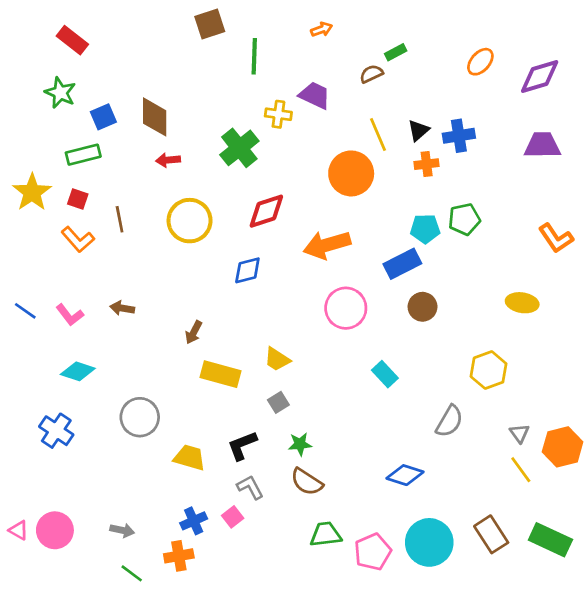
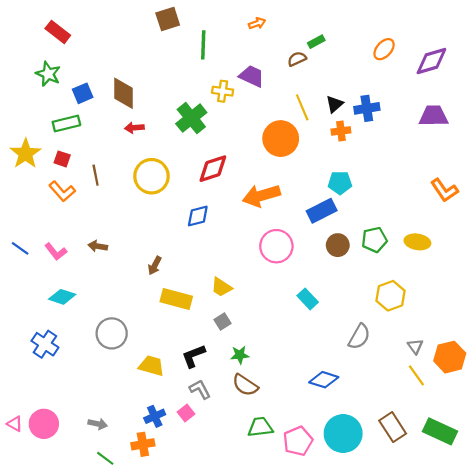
green pentagon: (464, 219) -> (374, 240), moved

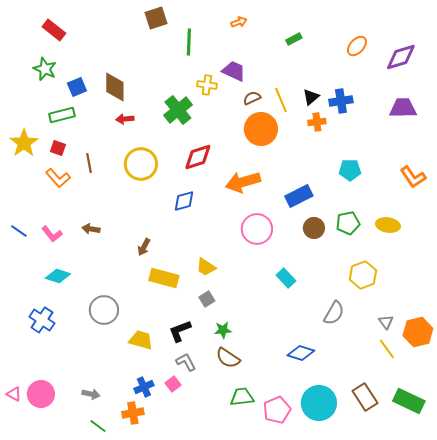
brown semicircle: (297, 59) -> (252, 98), moved
cyan pentagon: (340, 183) -> (350, 170), moved

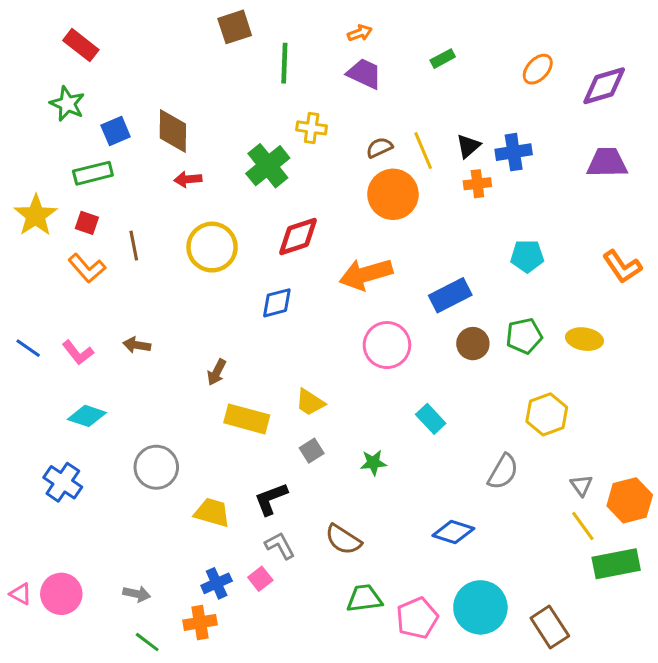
purple trapezoid: (234, 71) -> (364, 74), moved
green star: (223, 330) -> (373, 463), moved
brown rectangle: (365, 397) -> (550, 627), moved
green rectangle: (409, 401) -> (616, 564), moved, turned -36

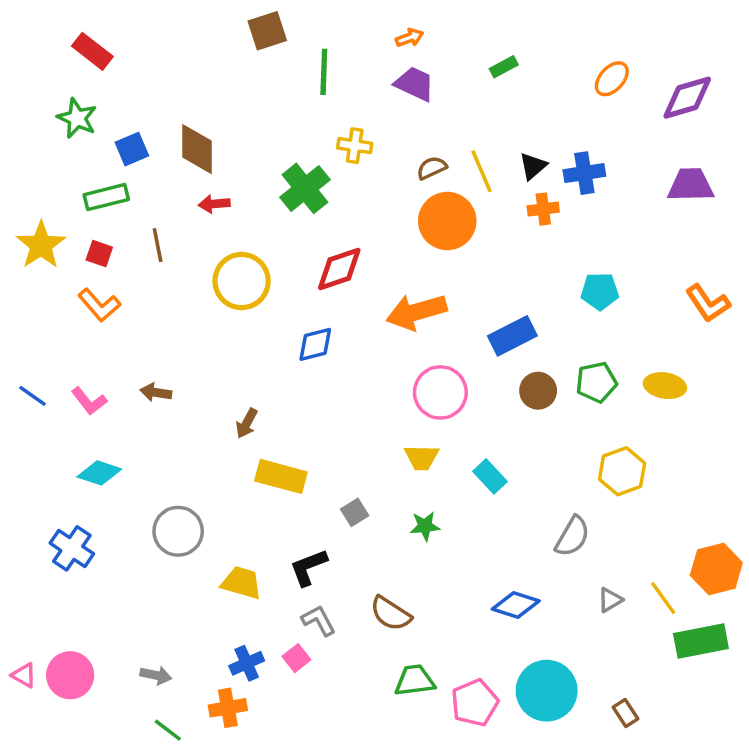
brown line: (134, 246) -> (158, 245), moved
yellow trapezoid: (310, 402) -> (422, 458), moved, turned -32
gray triangle: (581, 485) -> (610, 600), moved, turned 35
brown rectangle: (550, 627) -> (626, 713), size x0.6

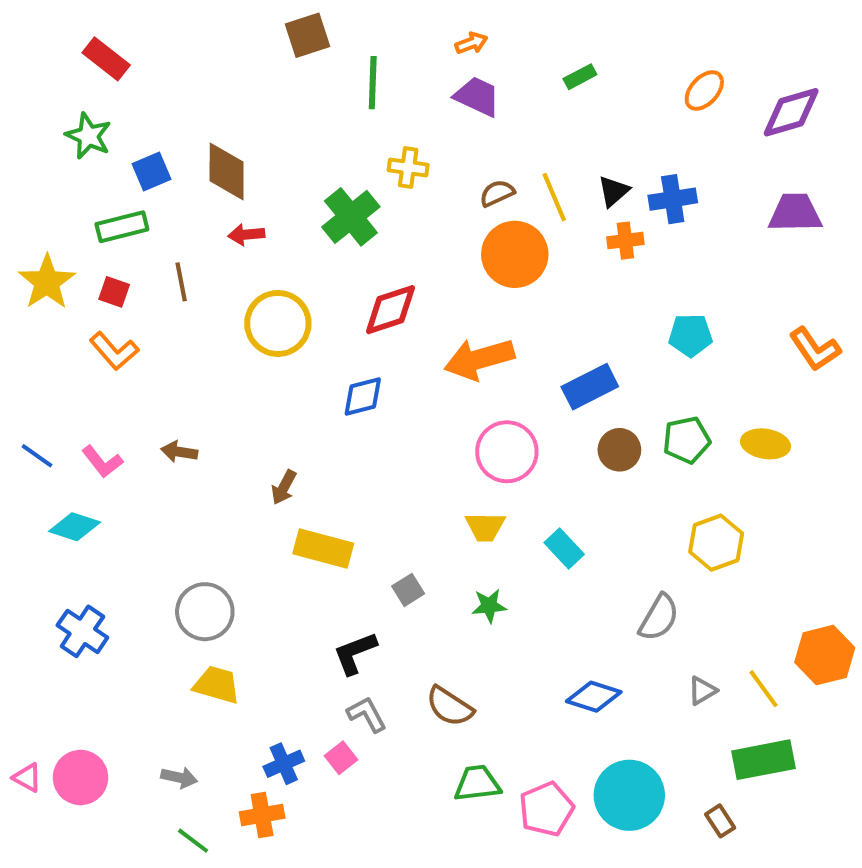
cyan diamond: (99, 473) -> (75, 527), moved
yellow trapezoid: (242, 583) -> (217, 685), moved
green rectangle: (701, 641) -> (764, 760), moved

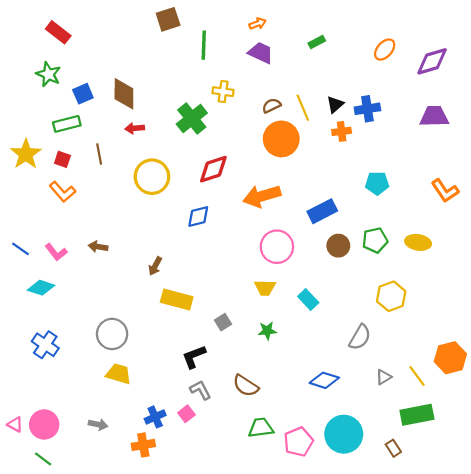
green line: (193, 841) -> (43, 459), moved

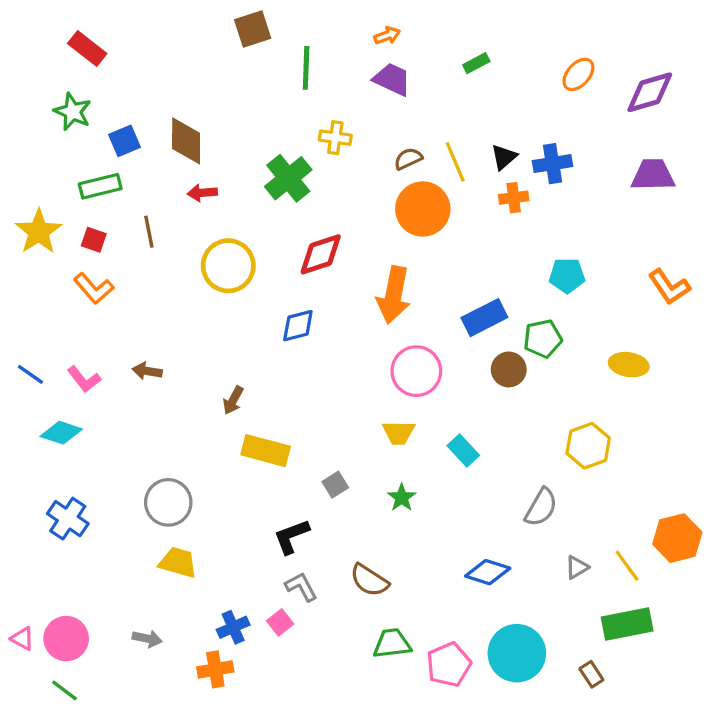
orange arrow: (262, 196) -> (394, 295), turned -63
green pentagon: (375, 240) -> (543, 339), moved
green star: (267, 331) -> (402, 498), turned -30

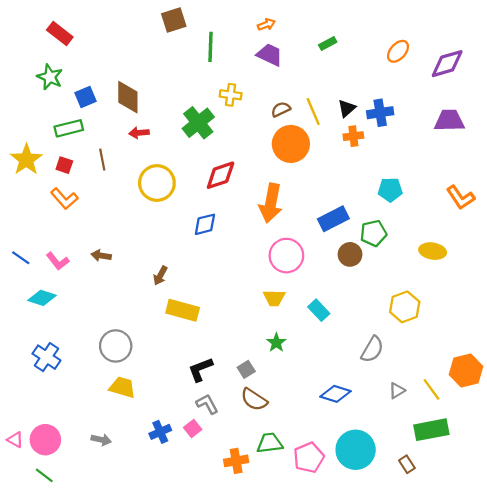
gray square: (335, 485) -> (246, 369), moved
orange cross: (215, 669) -> (236, 461), moved

